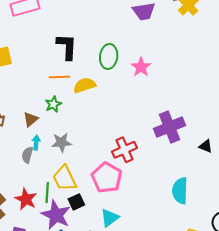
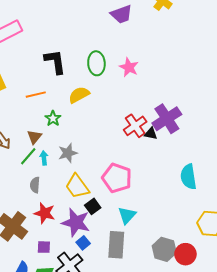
orange line: (59, 77) -> (36, 95), moved
black triangle: (206, 146) -> (151, 134), moved
red cross: (124, 150) -> (135, 126), moved
gray semicircle: (27, 155) -> (35, 185), moved
green line: (47, 193) -> (28, 156), moved, turned 48

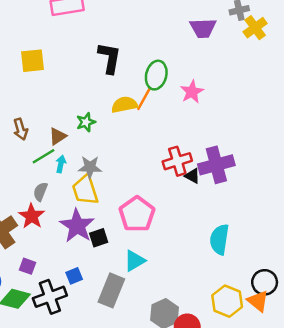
orange line: (36, 95) -> (144, 99), moved, turned -66
yellow trapezoid: (77, 186) -> (85, 190), moved
red star: (45, 213) -> (32, 216), moved
purple star: (76, 222) -> (77, 226), moved

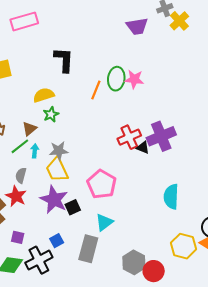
green ellipse: (156, 75) -> (116, 79), moved
pink star: (192, 92) -> (134, 79), turned -30
yellow semicircle: (124, 105) -> (44, 95), moved

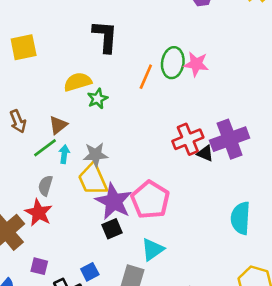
green star: (51, 114) -> (98, 99), moved
purple star: (54, 200) -> (114, 201), moved

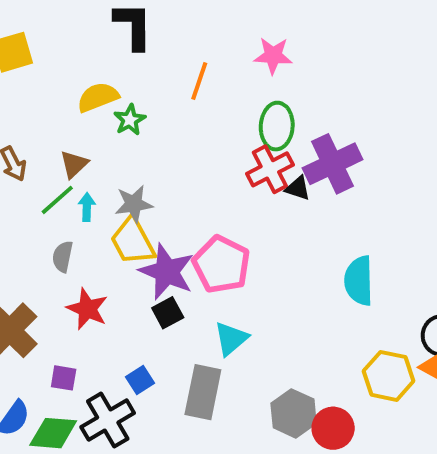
green ellipse: (173, 63) -> (277, 126), moved
red star: (39, 213) -> (87, 309), moved

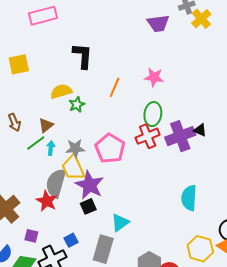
black triangle: (298, 188) -> (200, 130), moved
gray semicircle: (63, 257) -> (56, 183), moved, size x1.8
pink pentagon: (221, 264) -> (110, 148), moved

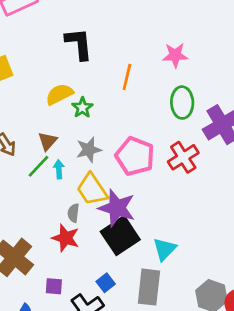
red cross: (148, 136) -> (183, 157), moved
gray star: (75, 148) -> (89, 150), moved
gray semicircle: (56, 183) -> (73, 213), size x0.5
black square: (88, 206) -> (120, 236), size x1.8

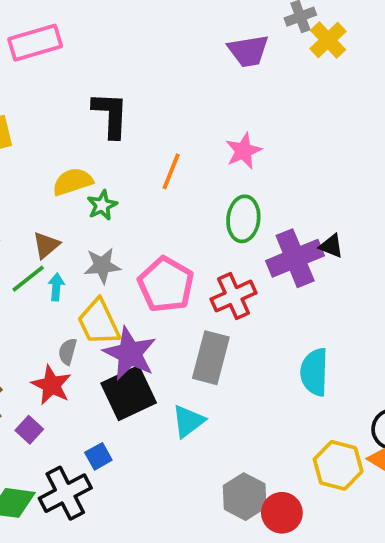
pink star: (175, 55) -> (243, 151), turned -30
purple square: (54, 286) -> (29, 430), moved, turned 30
gray rectangle: (149, 287) -> (211, 358), moved

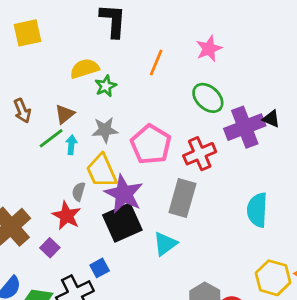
green ellipse: (243, 219) -> (208, 98), turned -56

